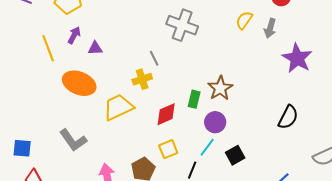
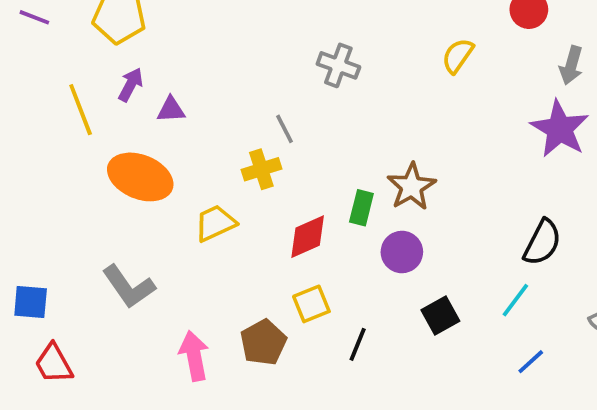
gray cross: (182, 25) -> (338, 65), size x0.7
gray arrow: (270, 28) -> (571, 65), moved
yellow trapezoid: (118, 107) -> (215, 223), size x0.7
cyan line: (207, 147) -> (515, 300), moved

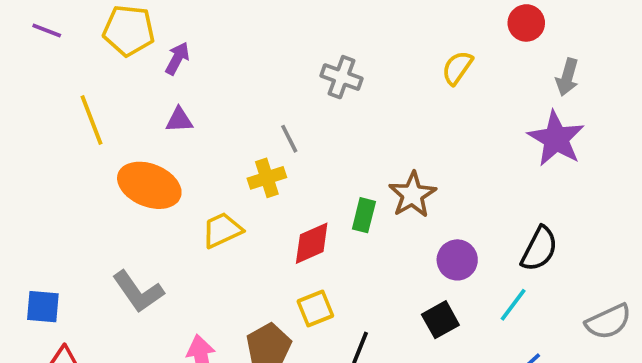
purple arrow: (131, 85) -> (177, 58), moved
purple circle: (402, 252) -> (457, 260), moved

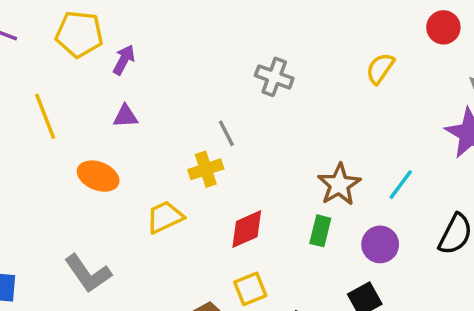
orange ellipse: (149, 185) -> (98, 176), size x0.7
green rectangle: (364, 215) -> (320, 231), moved
cyan line: (513, 305) -> (401, 185), moved

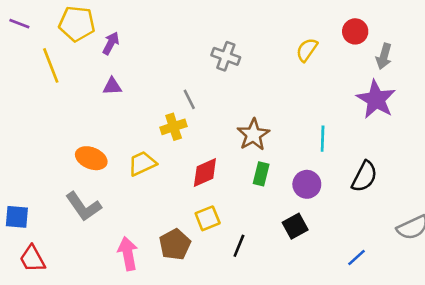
red circle: (443, 27) -> (355, 31), moved
yellow line: (45, 116) -> (51, 65), moved
orange ellipse: (98, 176) -> (91, 158), moved
brown star: (339, 185) -> (253, 135), moved
cyan line: (401, 185) -> (323, 139), turned -35

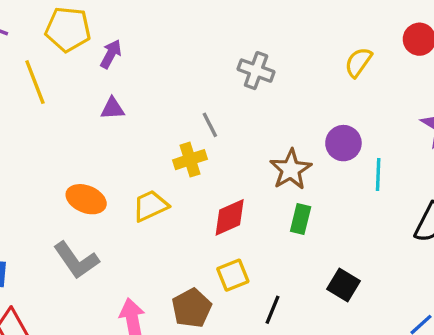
purple circle: (307, 184) -> (343, 143), moved
black square: (295, 226) -> (343, 285), turned -30

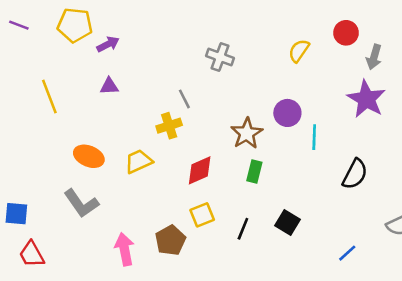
purple arrow: (111, 54) -> (108, 44), turned 35
yellow line: (35, 82) -> (49, 96), moved
black line: (273, 310) -> (243, 229), moved

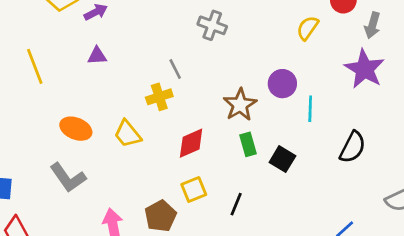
yellow semicircle: (299, 51) -> (308, 28), moved
yellow trapezoid: (139, 161) -> (127, 134), turned -104
green rectangle: (254, 172) -> (248, 144), turned -30
black square: (287, 222) -> (282, 159), moved

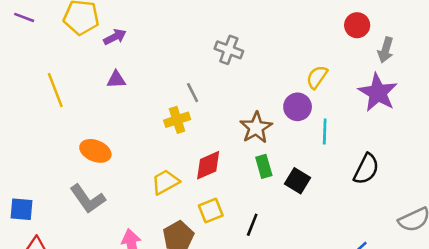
yellow semicircle: (308, 28) -> (317, 77), moved
yellow trapezoid: (127, 134) -> (165, 182), moved, turned 100

